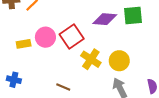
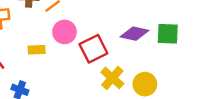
pink circle: (45, 37) -> (64, 32), moved

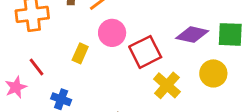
yellow rectangle: (37, 50) -> (80, 53), turned -63
yellow circle: (145, 84) -> (213, 73), moved

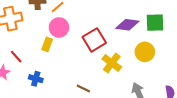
pink circle: (112, 33) -> (59, 27), moved

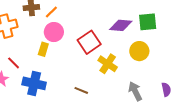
blue cross: (36, 79) -> (34, 83), size x1.6

